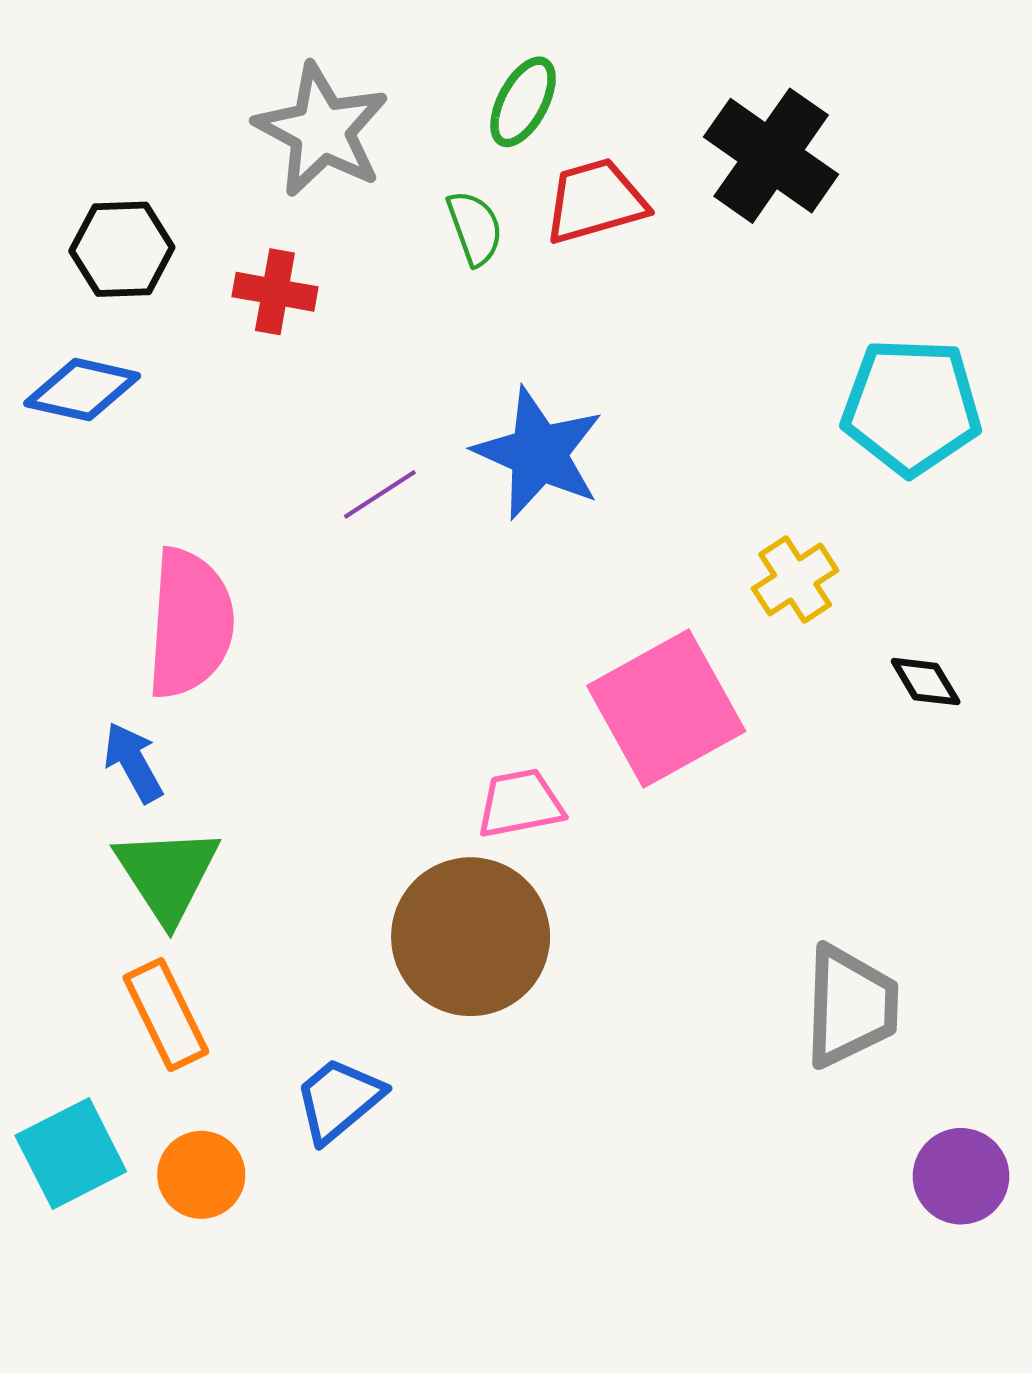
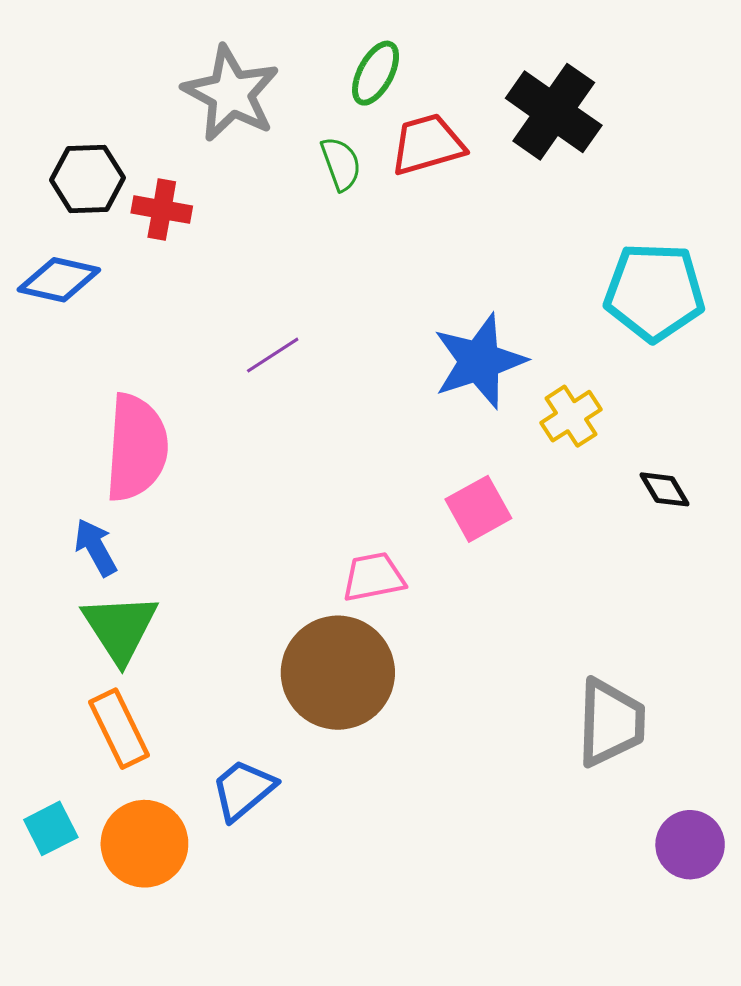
red cross: (275, 292) -> (162, 210), moved
blue star: (539, 453) -> (479, 361), moved, turned 30
pink square: (666, 708) -> (478, 509), size x0.6
cyan square: (71, 1154) -> (51, 828), size x0.7
orange circle: (201, 1175) -> (144, 844), size x1.4

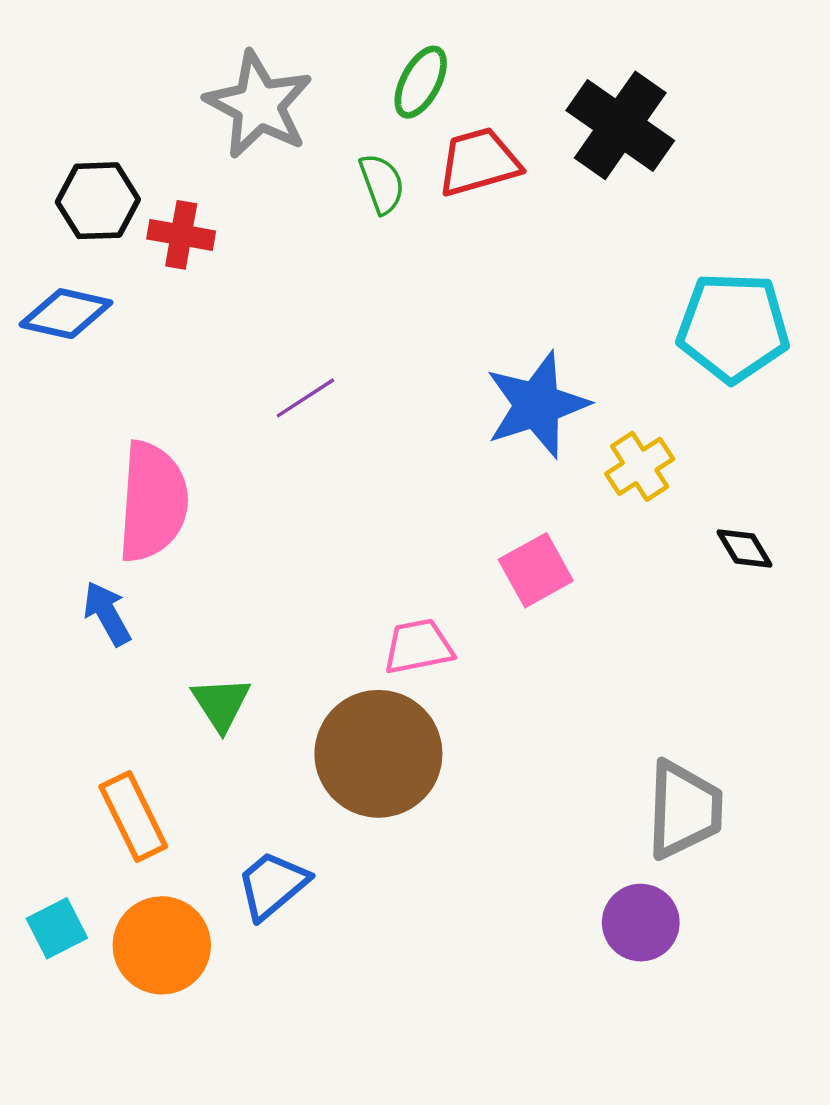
green triangle: (120, 628) -> (221, 704), moved, size x0.7
purple circle: (690, 845) -> (641, 923), moved

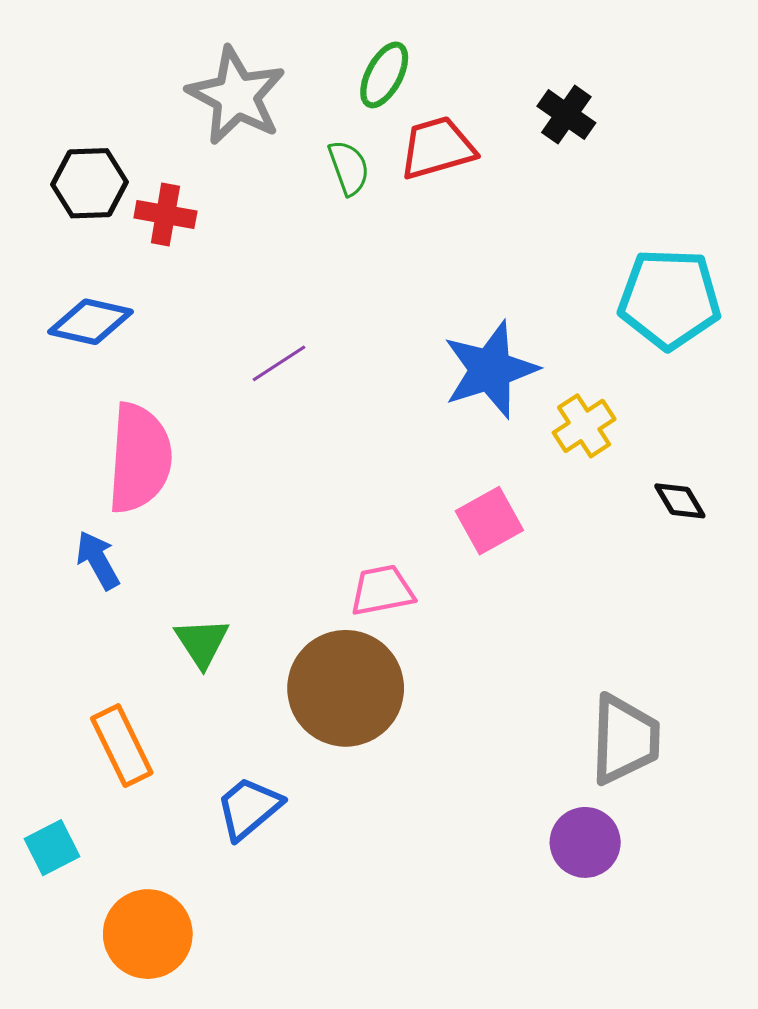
black cross: (620, 125) -> (566, 115), size x0.6
blue diamond: (66, 314) -> (91, 322), moved
orange circle: (162, 945) -> (148, 934), moved

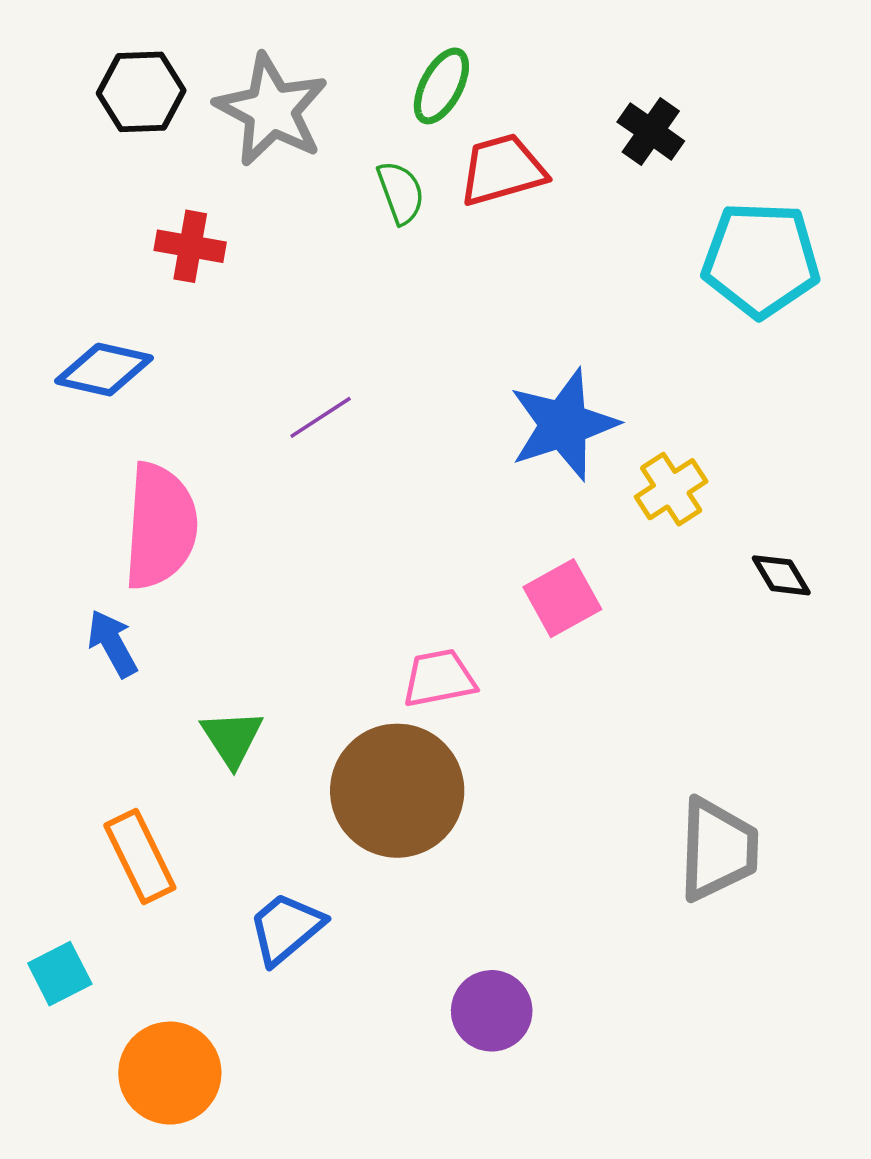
black hexagon: (89, 183) -> (141, 92), moved
cyan pentagon: (669, 299) -> (761, 259), moved
purple circle: (585, 842) -> (492, 1011), moved

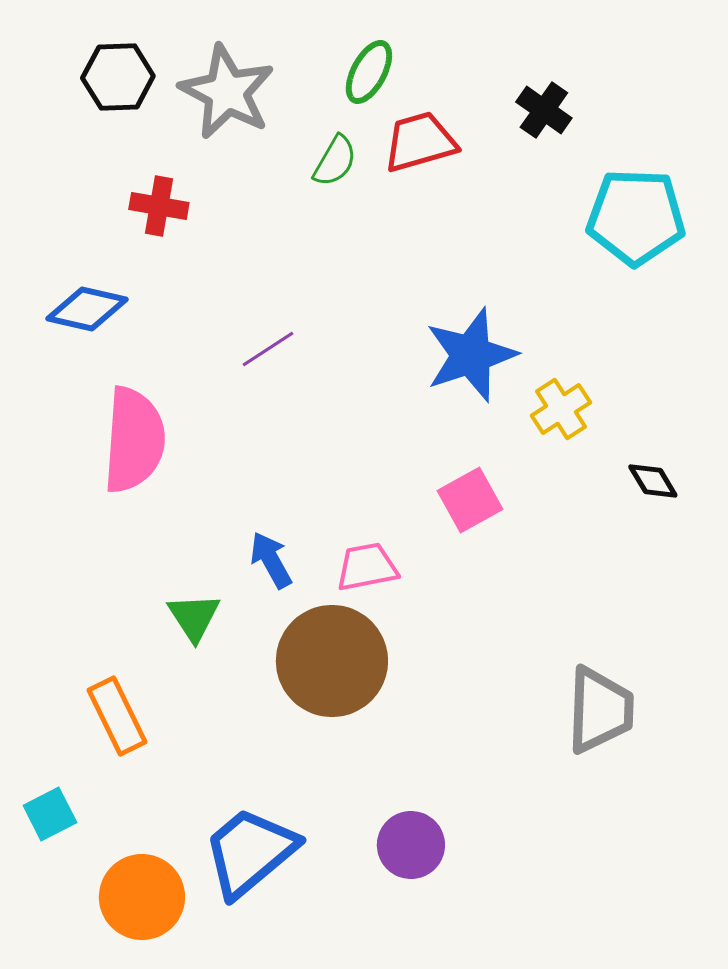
green semicircle: (401, 192) -> (335, 161), turned 50
blue arrow: (112, 644) -> (271, 560), moved
blue trapezoid: (286, 928) -> (250, 852), moved, size x1.5

